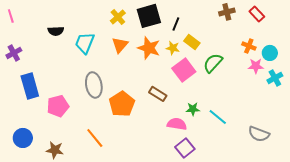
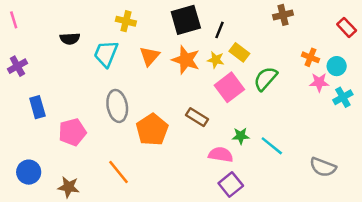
red rectangle: (257, 14) -> (347, 27), moved
yellow cross: (118, 17) -> (126, 21), moved, turned -35
blue rectangle: (30, 86) -> (37, 107), size x0.7

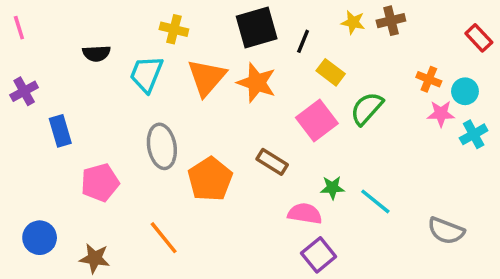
orange triangle: (150, 56) -> (207, 77), size x1.4
yellow star: (216, 60) -> (353, 22), moved
blue rectangle: (37, 107) -> (60, 131), moved

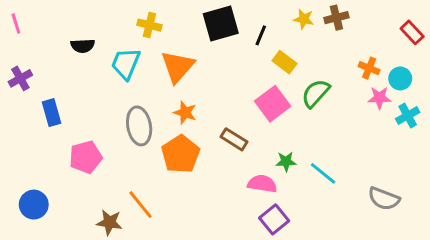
orange star: (257, 83) -> (185, 113), moved, size x0.7
brown star: (95, 258) -> (109, 222), moved

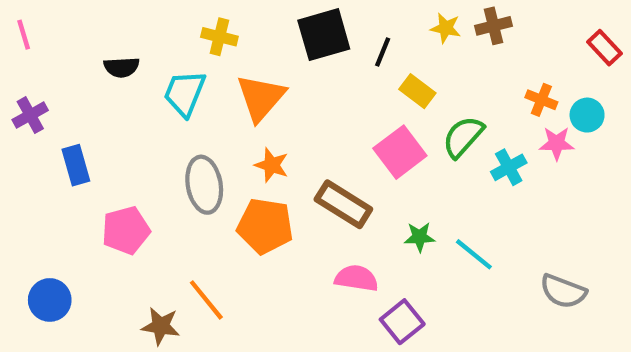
cyan cross: (408, 116) -> (509, 167), moved
brown rectangle: (234, 139) -> (343, 204), size x1.4
orange pentagon: (181, 154) -> (265, 226), turned -30
pink semicircle: (262, 184) -> (356, 278), moved

